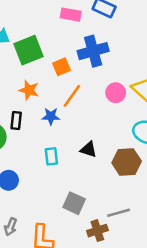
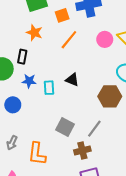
blue star: (51, 116) -> (29, 81), moved
black triangle: (89, 150) -> (72, 80), moved
gray line: (119, 213) -> (94, 129), moved, turned -42

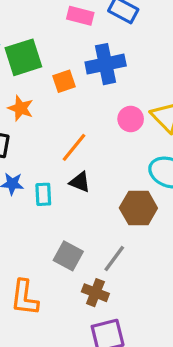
orange line: (69, 40) -> (74, 147), moved
brown cross: (82, 151) -> (95, 293), turned 35

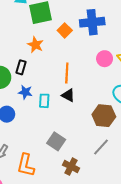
orange square: (64, 81) -> (65, 30), turned -32
orange line: (74, 147) -> (67, 73), turned -42
gray line: (114, 259) -> (101, 147), moved

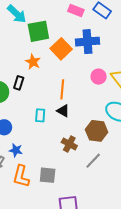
orange square: (65, 30) -> (61, 49), size x1.5
blue star: (25, 92) -> (16, 150), moved
gray square: (56, 141) -> (48, 175), moved, turned -30
brown cross: (71, 167) -> (69, 144), moved

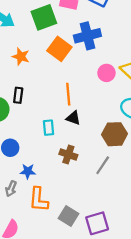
green square: (38, 31) -> (44, 17), moved
orange star: (33, 62) -> (21, 57), moved
brown cross: (69, 144) -> (68, 155), moved
gray line: (93, 161) -> (103, 165), moved
gray square: (48, 175) -> (69, 216), moved, turned 36

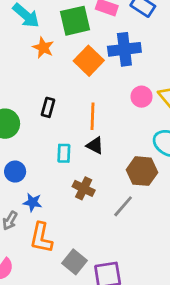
orange star: (21, 57) -> (43, 48), moved
black rectangle: (18, 95) -> (48, 107), moved

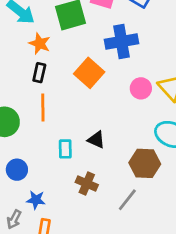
orange square: (89, 61) -> (89, 73), moved
black rectangle: (48, 107) -> (39, 73), moved
orange line: (93, 116) -> (43, 107), moved

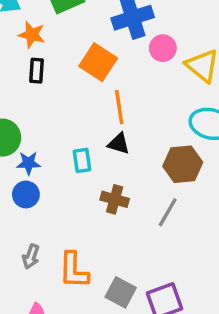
pink circle: (141, 88) -> (163, 48), moved
orange line: (43, 107) -> (119, 107), moved
blue star: (36, 200) -> (29, 163), moved

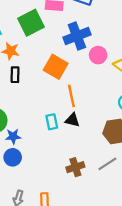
cyan rectangle: (82, 160) -> (52, 122), moved
brown cross: (115, 199) -> (75, 167), moved, turned -30
gray line: (168, 212) -> (107, 164), turned 30

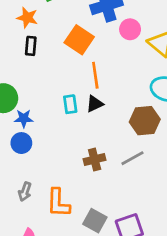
black triangle: (72, 120) -> (95, 104), turned -42

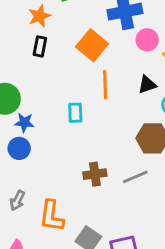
orange star: (27, 18) -> (39, 16), turned 30
black triangle: (95, 104) -> (147, 85), moved

